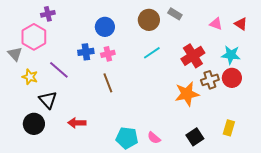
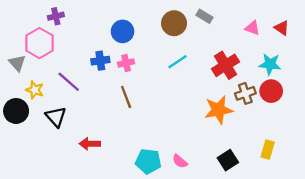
black circle: (34, 124) -> (16, 111), moved

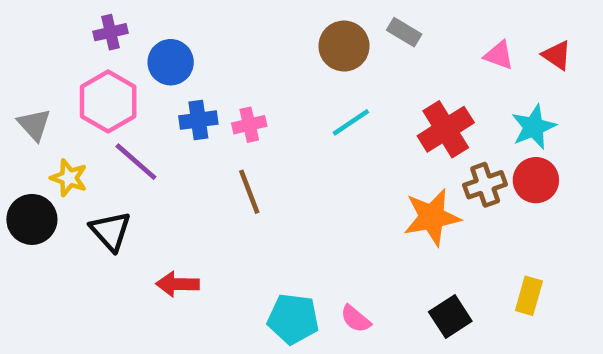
blue circle: (123, 31) -> (171, 62), moved
pink hexagon: (39, 43) -> (108, 102), moved
cyan star: (270, 64) -> (534, 127), turned -30

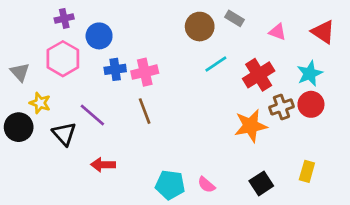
pink triangle: (499, 55) -> (277, 32), moved
red triangle: (557, 55) -> (323, 32), size x1.4
cyan line: (351, 122) -> (216, 64), moved
pink cross: (249, 125) -> (145, 72), size x1.4
purple line: (136, 162) -> (92, 115), moved

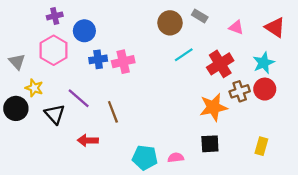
brown line: (145, 111) -> (113, 112), moved
black square: (261, 183) -> (210, 144), moved, turned 30
pink semicircle: (206, 185) -> (176, 158), turned 133

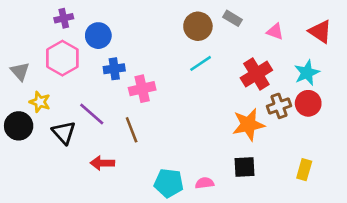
cyan line: (184, 55) -> (201, 63), moved
pink cross: (123, 62) -> (142, 89), moved

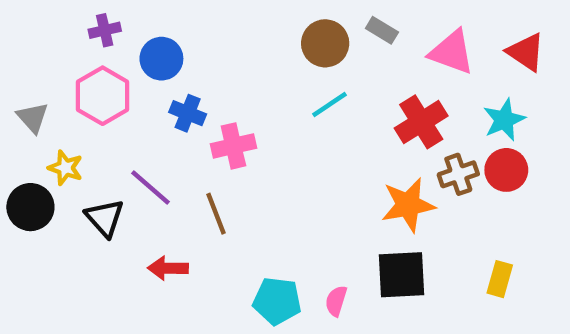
pink triangle: (275, 32) -> (452, 52), size x1.6
blue cross: (114, 69) -> (188, 113), turned 30
black square: (244, 167) -> (402, 275), size x1.4
pink semicircle: (205, 183) -> (336, 301), turned -66

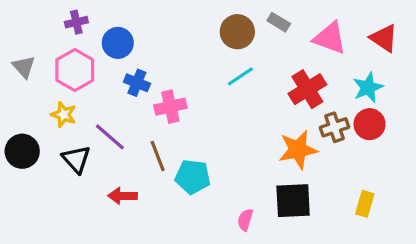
gray triangle: (33, 118) -> (24, 67), moved
yellow star: (65, 168) -> (64, 115), moved
cyan pentagon: (277, 301) -> (193, 177), moved

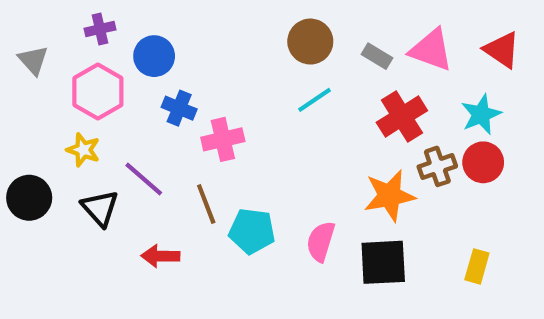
gray rectangle: (279, 22) -> (377, 56), moved
gray triangle: (24, 67) -> (33, 60), moved
pink semicircle: (245, 220) -> (321, 241), moved, size x1.4

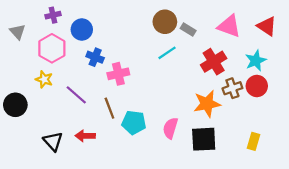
gray rectangle: (377, 56) -> (188, 30), moved
black triangle: (100, 208) -> (53, 141), moved

